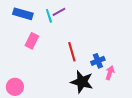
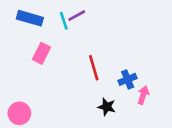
black star: (82, 82) -> (107, 107), size x0.6

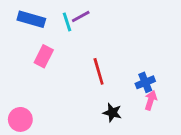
blue cross: (128, 79) -> (145, 82), moved

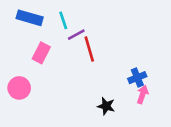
purple line: (81, 16) -> (76, 35), moved
red line: (99, 71) -> (89, 49), moved
pink circle: (20, 119) -> (19, 88), moved

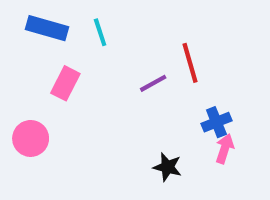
purple line: (76, 35) -> (153, 83), moved
red line: (89, 49) -> (190, 63), moved

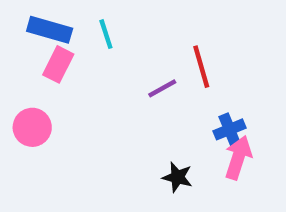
pink rectangle: (65, 83) -> (58, 64), moved
pink circle: (31, 138) -> (32, 127), moved
pink arrow: (225, 149) -> (238, 158), size x1.4

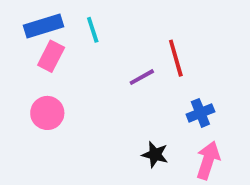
blue rectangle: (50, 30) -> (43, 26), turned -33
pink circle: (32, 127) -> (47, 113), moved
pink arrow: (238, 158) -> (208, 160), moved

